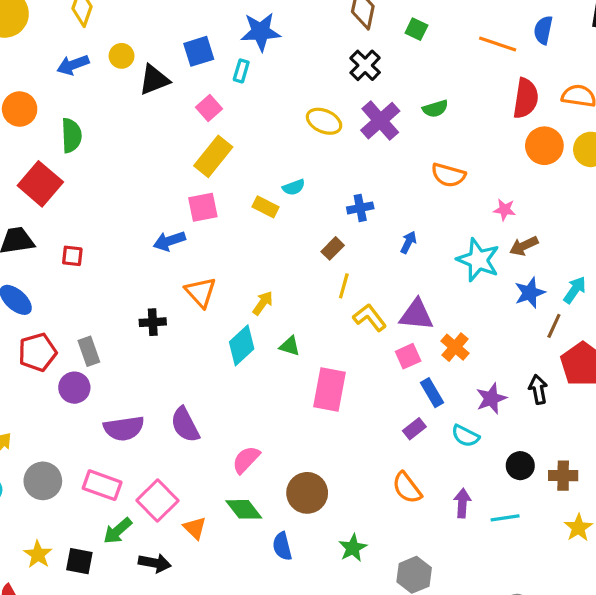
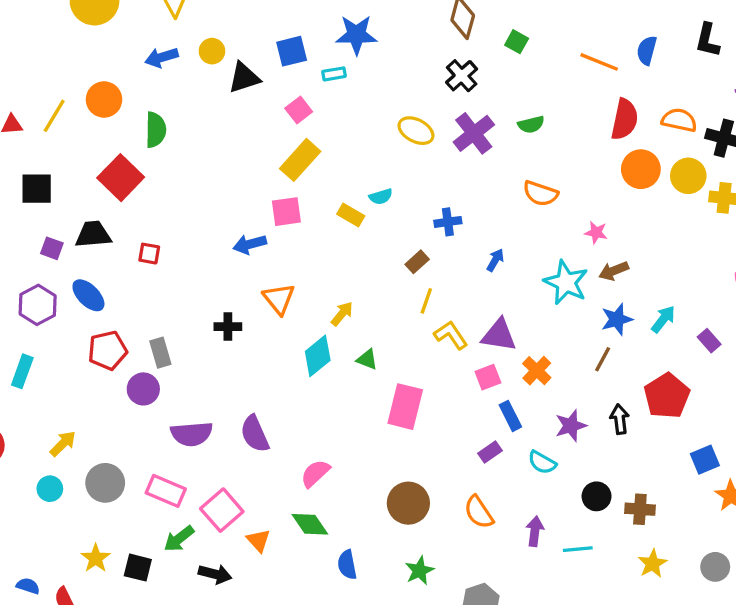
cyan rectangle: (241, 71) -> (334, 74), turned 60
brown line: (554, 326) -> (603, 359), moved
brown circle: (307, 493) -> (408, 503), moved

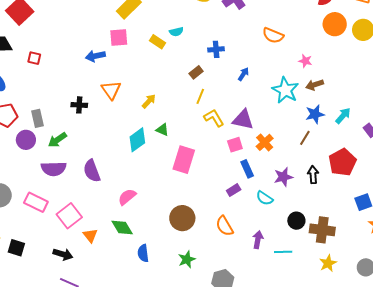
cyan diamond: (318, 356) -> (137, 140), moved
brown cross: (640, 509) -> (322, 230), size x1.4
green arrow: (179, 539) -> (57, 140), moved

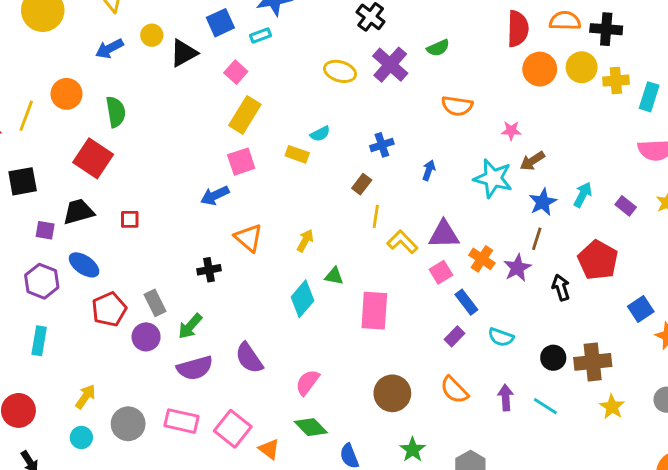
purple star: (283, 177) -> (517, 268), moved
cyan line: (283, 252) -> (545, 406), turned 48

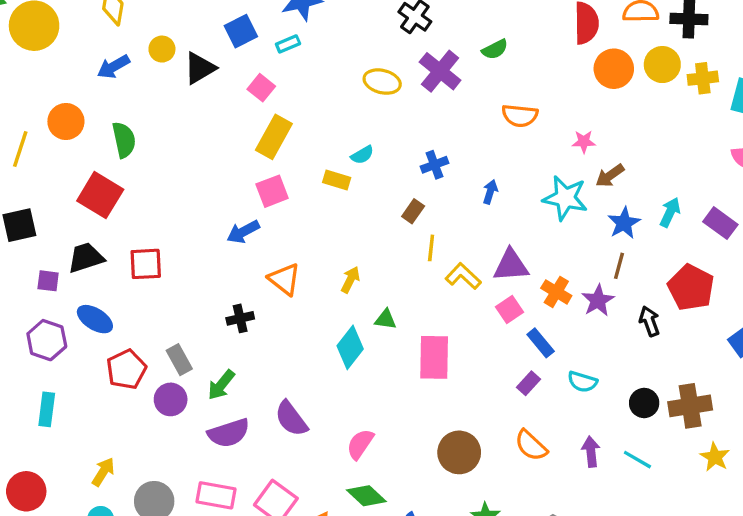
purple rectangle: (626, 206) -> (720, 223), size x1.4
red square: (130, 219) -> (146, 264), size x1.5

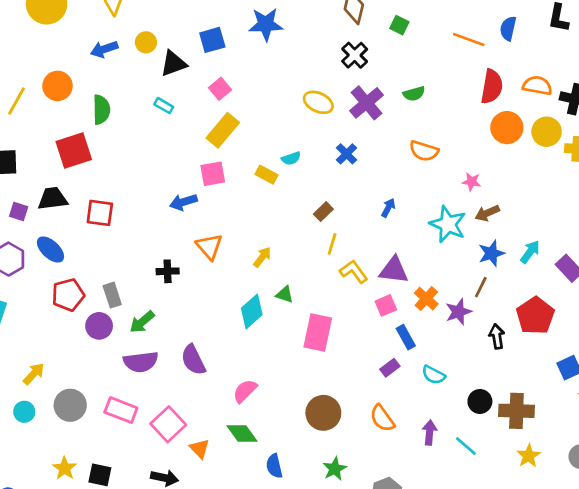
cyan rectangle: (288, 44) -> (164, 106), moved, turned 42
blue cross: (434, 165) -> (347, 154), moved, turned -35
red square: (100, 195) -> (74, 150), turned 30

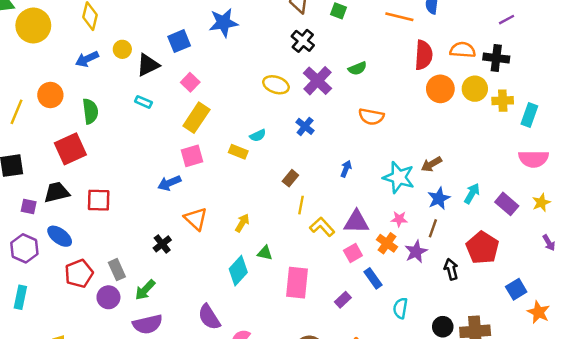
pink star: (471, 182) -> (399, 219), moved
black cross: (168, 271) -> (162, 244), turned -30
purple semicircle: (193, 360) -> (209, 317), moved
purple rectangle: (390, 368) -> (343, 300), moved
cyan semicircle: (433, 375) -> (400, 308), turned 78

